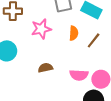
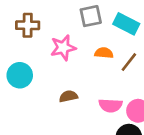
orange semicircle: (74, 33) -> (104, 53), turned -88

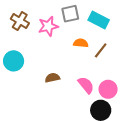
brown cross: (28, 25) -> (20, 21), turned 30
pink star: (63, 48) -> (48, 26), moved
pink semicircle: (110, 105) -> (86, 85), turned -132

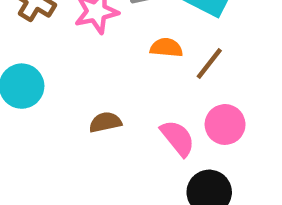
pink circle: (108, 89) -> (225, 124), moved

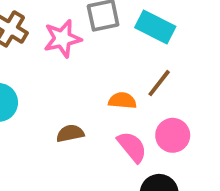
orange semicircle: (166, 48) -> (122, 100), moved

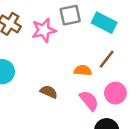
brown semicircle: (70, 133) -> (49, 92), turned 36

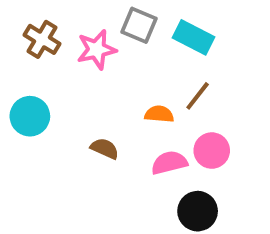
gray square: (70, 15) -> (139, 25), turned 35
pink semicircle: (89, 101) -> (169, 163), turned -65

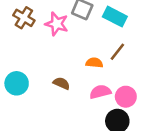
pink star: (97, 49) -> (57, 24), turned 30
cyan circle: (30, 116) -> (17, 83), moved
pink circle: (212, 151) -> (126, 97), moved

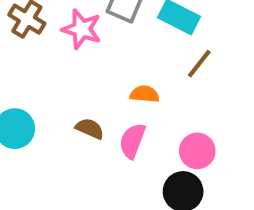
brown line: (117, 52) -> (199, 64), moved
pink semicircle: (100, 92) -> (132, 141), moved, turned -55

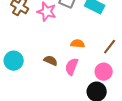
brown line: (199, 64) -> (110, 47), moved

